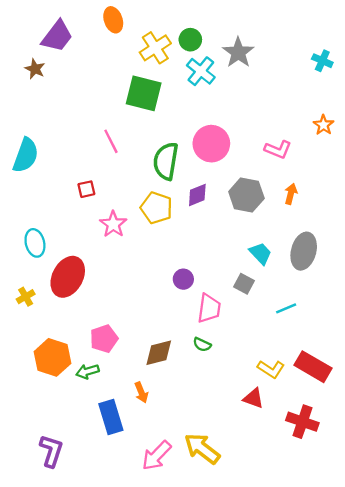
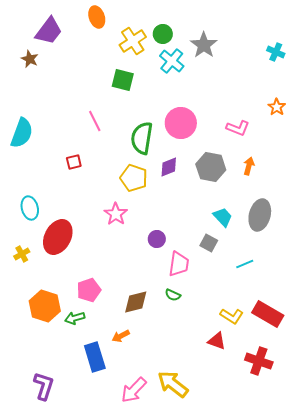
green square: (144, 93) -> (123, 80), size x0.7
pink star: (113, 224) -> (116, 214), moved
orange arrow: (141, 392) -> (121, 336), turned 84

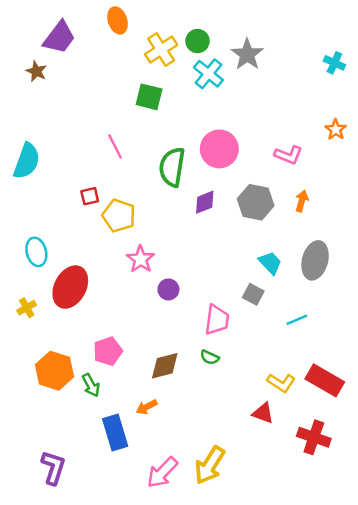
yellow pentagon: (134, 178) -> (119, 216), moved
purple circle: (157, 239) -> (168, 289), moved
green arrow: (75, 318) -> (91, 385), turned -102
yellow arrow: (173, 384) -> (210, 465), turned -96

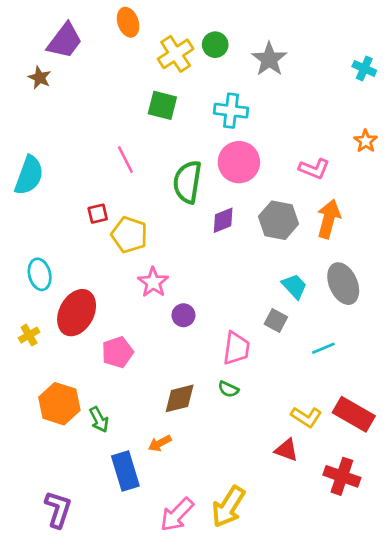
cyan cross: (208, 74) -> (231, 111), moved, turned -32
orange arrow: (302, 201) -> (329, 219), size x1.6
gray ellipse: (315, 260) -> (343, 284), turned -39
pink pentagon: (108, 351) -> (117, 352), moved

